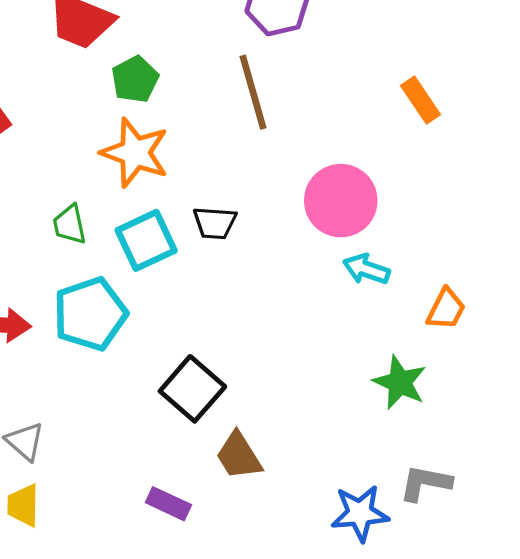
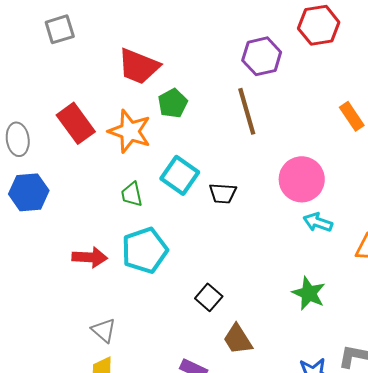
orange star: (135, 153) -> (130, 131), moved
cyan square: (146, 240) -> (180, 175), moved, turned -30
green star: (400, 382) -> (309, 293), moved
black square: (192, 389) -> (209, 297), size x0.7

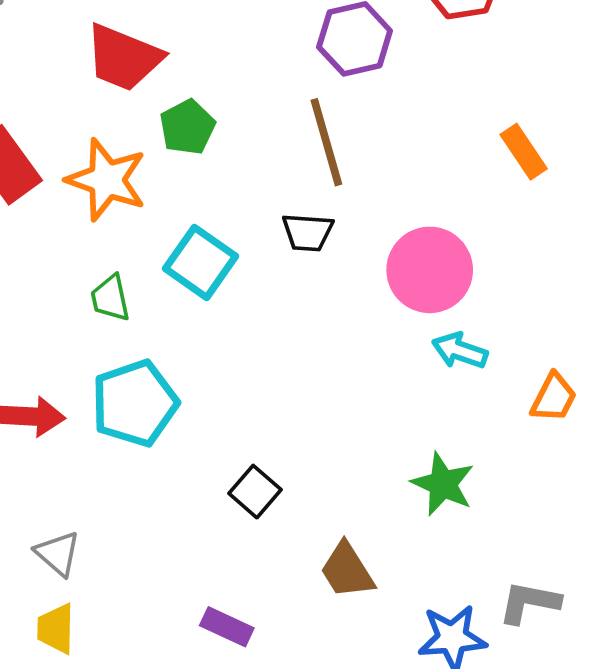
black trapezoid: (223, 193) -> (308, 232), moved
brown trapezoid: (238, 339) -> (347, 570), moved

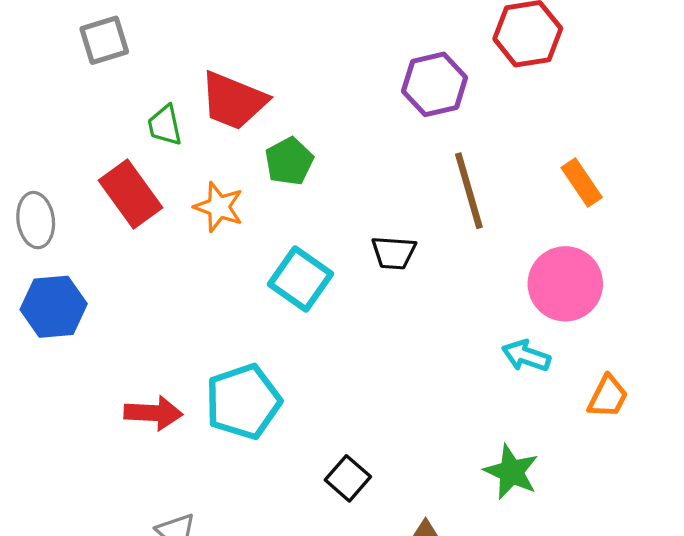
brown line: (326, 142) -> (469, 191), moved
orange star: (107, 180) -> (219, 207), size x0.7
pink circle: (430, 270) -> (565, 284), moved
green trapezoid: (110, 298) -> (165, 125), moved

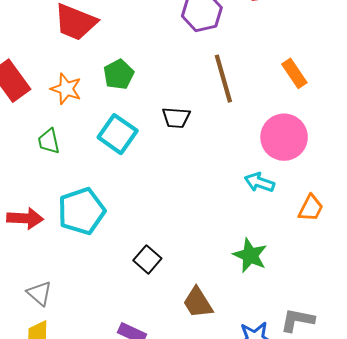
green trapezoid: (165, 125) -> (49, 141), moved
green pentagon: (289, 161) -> (119, 74), moved

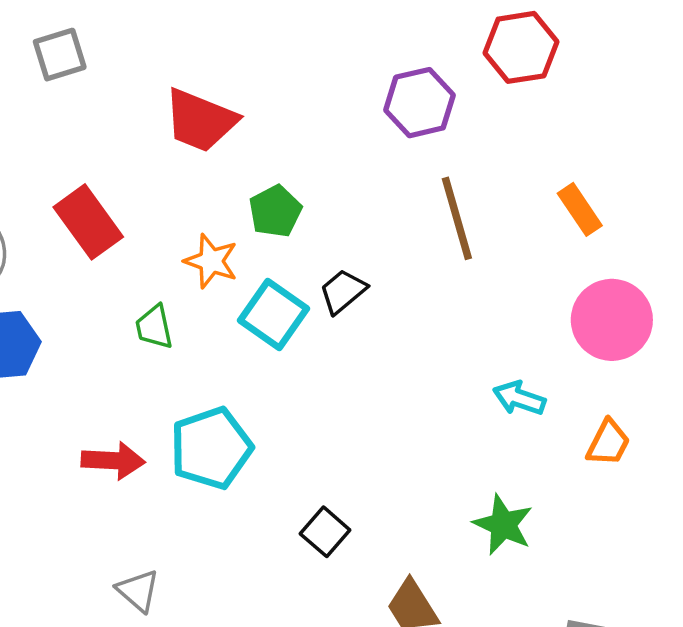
orange star: (66, 89) -> (211, 261), moved
black trapezoid: (176, 118) -> (343, 291), moved, turned 136
pink circle: (284, 137) -> (612, 320), moved

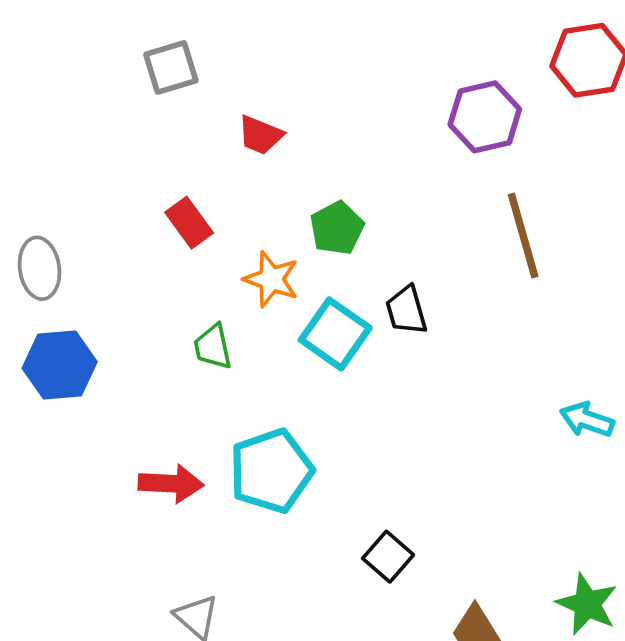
gray square: (60, 55) -> (171, 68), moved
red trapezoid: (200, 120) -> (260, 135), size x0.6
red rectangle: (88, 222) -> (189, 223), moved, size x0.7
black trapezoid: (343, 291) -> (406, 310), turned -66
green star: (503, 525) -> (587, 604), moved

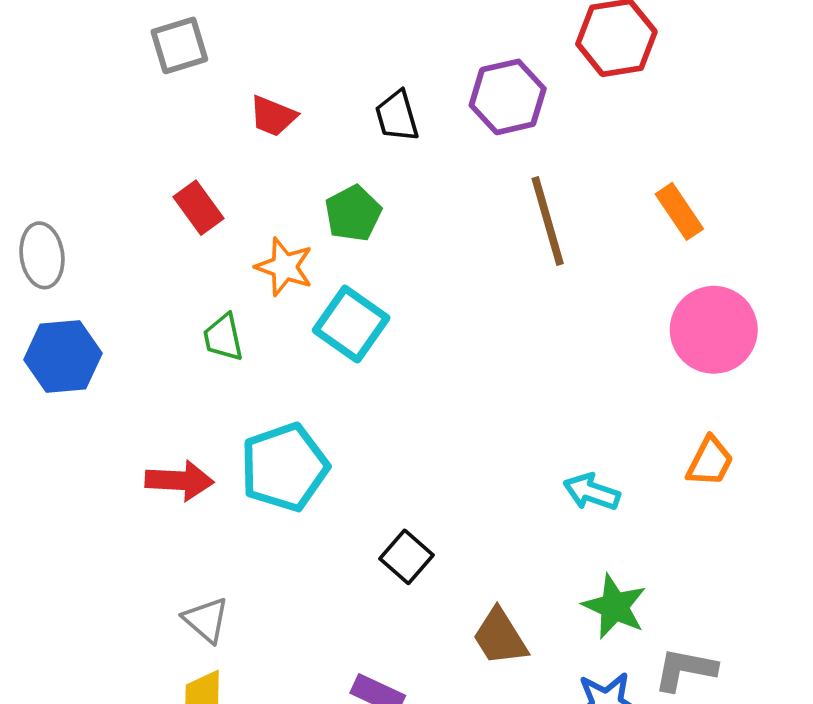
black trapezoid: (406, 310) -> (397, 116), moved
cyan arrow: (587, 420) -> (592, 492), moved

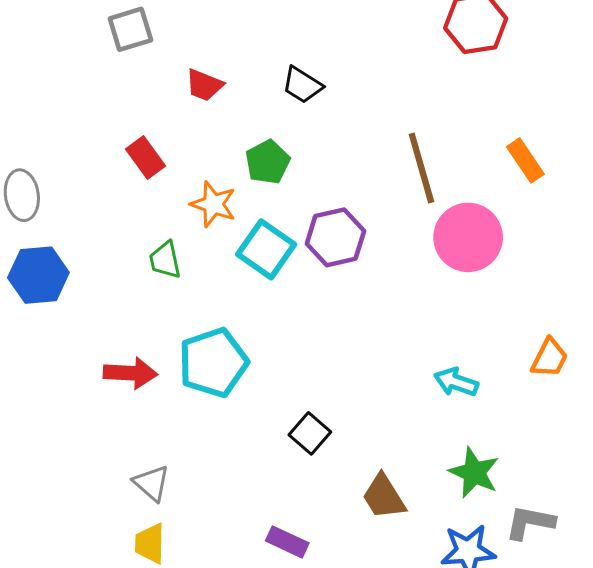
purple hexagon: (508, 97) -> (335, 237), moved
black trapezoid: (397, 116) -> (302, 85), turned -42
pink circle: (714, 330) -> (468, 237), moved

